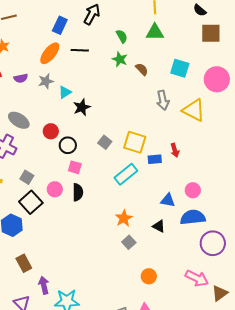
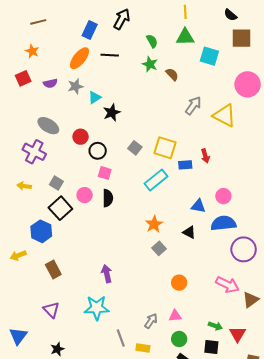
cyan square: (180, 68) -> (209, 56), moved
gray arrow: (163, 100) -> (193, 105), turned -132
purple arrow: (44, 285) -> (107, 274), moved

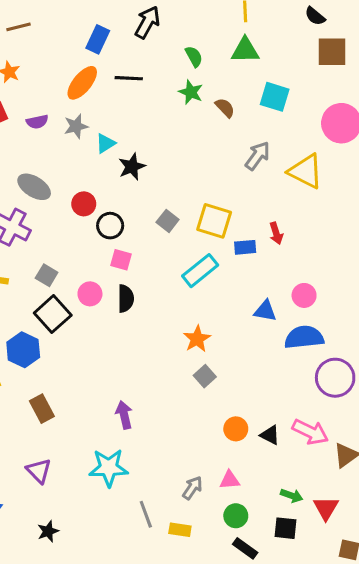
cyan square: (209, 56) -> (275, 97), moved
black triangle: (189, 232) -> (270, 435), moved

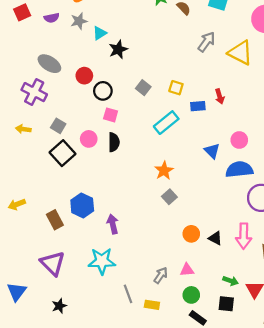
yellow square: (214, 221) -> (176, 88), size x0.6
blue triangle: (265, 311) -> (212, 151), turned 35
blue hexagon: (23, 350) -> (82, 205), moved
pink arrow: (310, 432) -> (244, 236), turned 65
purple triangle: (39, 471) -> (53, 263), size x1.4

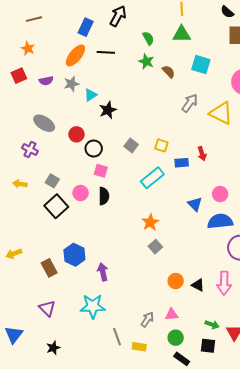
purple cross: (34, 92) -> (30, 150), size x0.7
purple triangle: (53, 263) -> (47, 308), size x0.7

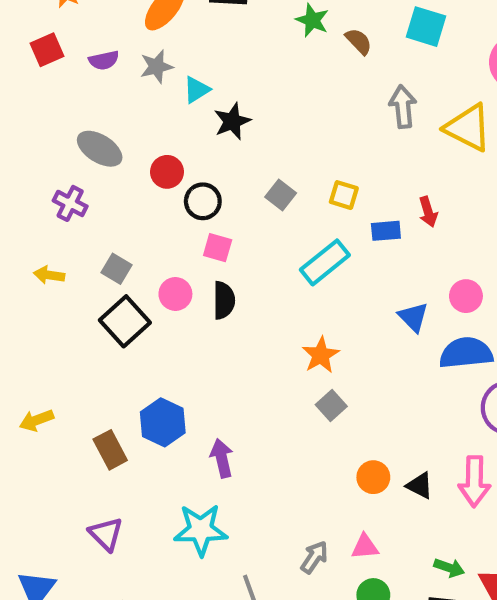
gray arrow: (190, 103) -> (403, 107), turned -42

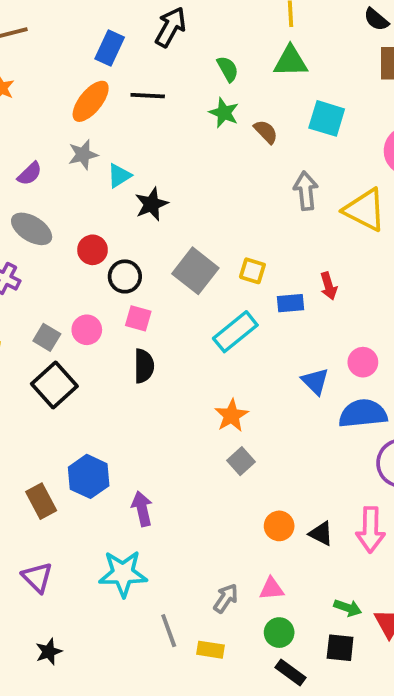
purple semicircle: (104, 60) -> (30, 174), moved, turned -32
gray square: (281, 195) -> (195, 271), size x1.6
pink circle: (175, 294) -> (87, 330), moved

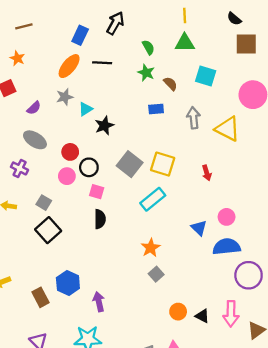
yellow square: (252, 271) -> (163, 164), size x1.6
blue rectangle: (291, 303) -> (156, 109), moved
pink circle: (87, 330) -> (67, 176), moved

